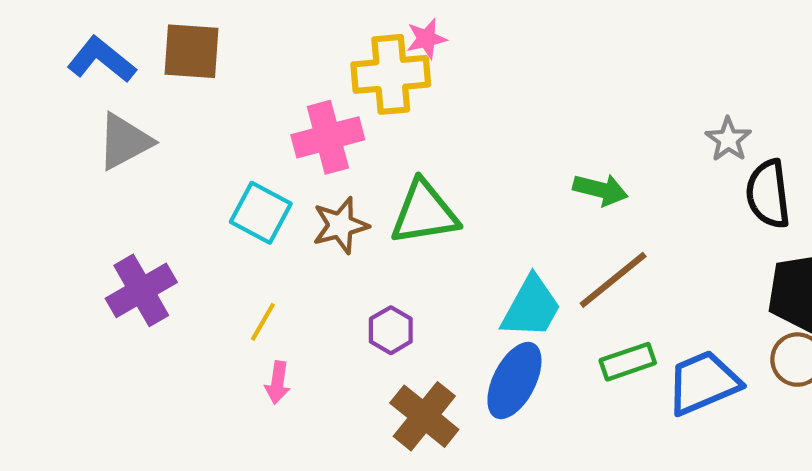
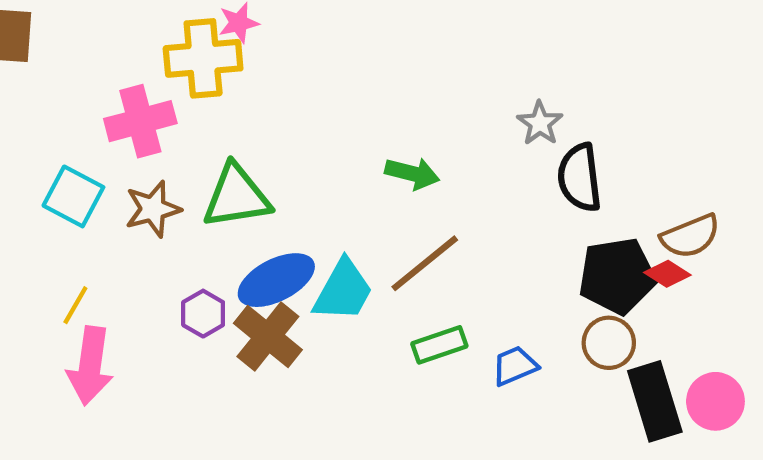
blue ellipse: (514, 381) -> (276, 280), moved, turned 36
pink arrow: (278, 383) -> (90, 366), size x1.8
blue trapezoid: (703, 383) -> (515, 366), size x0.6
brown cross: (424, 416) -> (268, 337), moved

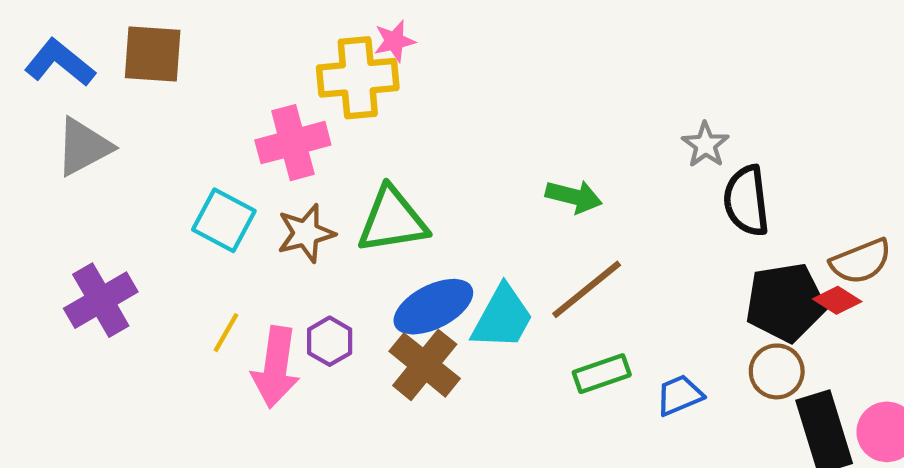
purple hexagon: (203, 314) -> (330, 341), moved
pink arrow: (90, 366) -> (276, 367), moved

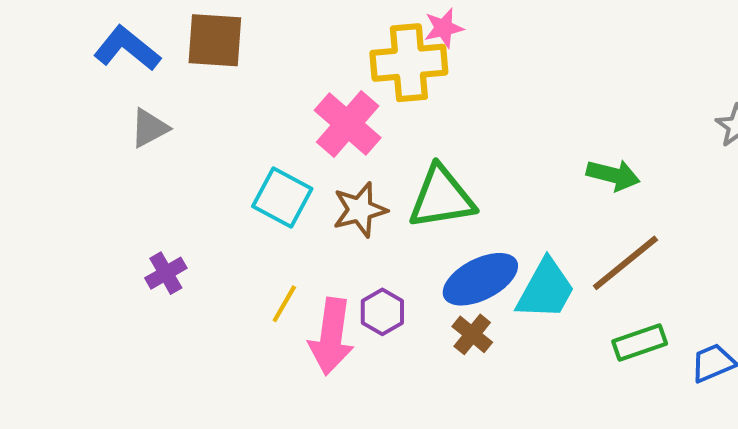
pink cross: (293, 143) -> (348, 124), turned -34
gray triangle: (83, 147) -> (149, 128), size x0.7
purple cross: (101, 300) -> (166, 273), size x0.6
brown cross: (425, 365) -> (472, 334), size x0.6

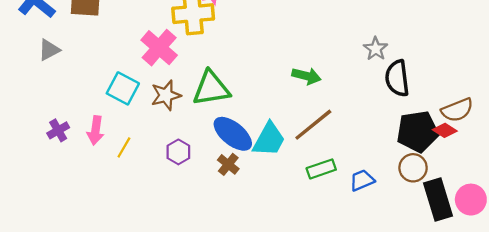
blue ellipse: (480, 279) -> (233, 134), turned 66
pink arrow: (331, 336) -> (96, 130), moved, size x0.7

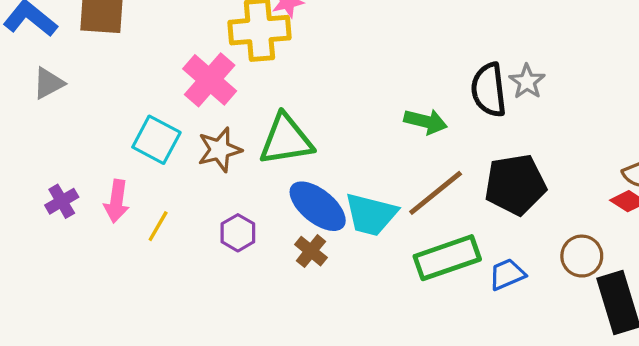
black semicircle: (397, 78) -> (489, 90), moved
black pentagon: (418, 132) -> (515, 185), moved
cyan trapezoid: (269, 139) -> (371, 215), turned 75
green rectangle: (321, 169) -> (447, 258), size x1.5

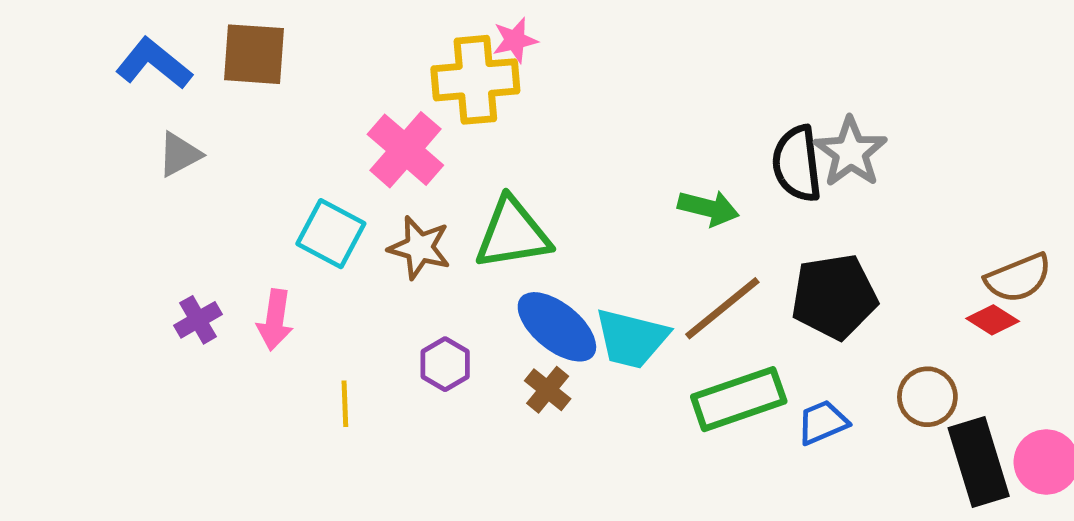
gray star: (527, 82) -> (851, 152), size x1.4
brown star: (220, 150) -> (419, 248), turned 30
yellow line: (158, 226) -> (345, 404), moved, turned -32

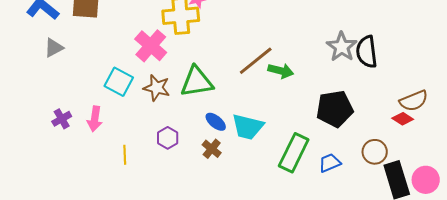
black semicircle: (797, 164) -> (367, 52), moved
brown line: (722, 308) -> (256, 61), moved
blue ellipse: (557, 327) -> (216, 122), size x0.6
green rectangle: (739, 399) -> (294, 153), turned -45

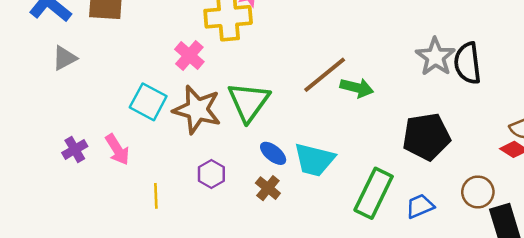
pink cross: (151, 46) -> (189, 55), size x0.7
green triangle: (197, 82) -> (249, 102), turned -45
brown star: (157, 88) -> (197, 110), size x1.4
pink arrow: (95, 119) -> (117, 149), turned -40

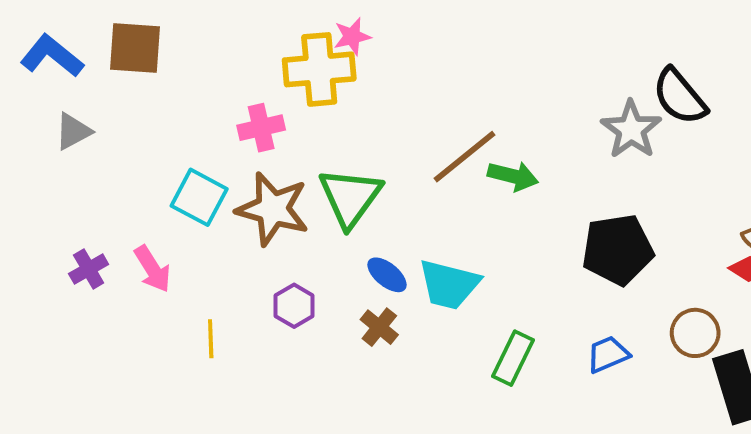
pink cross: (189, 55) -> (261, 128), turned 36
black semicircle: (468, 63) -> (680, 97), moved, turned -33
green rectangle: (374, 193) -> (513, 358), moved, size x0.7

